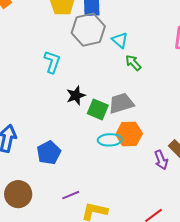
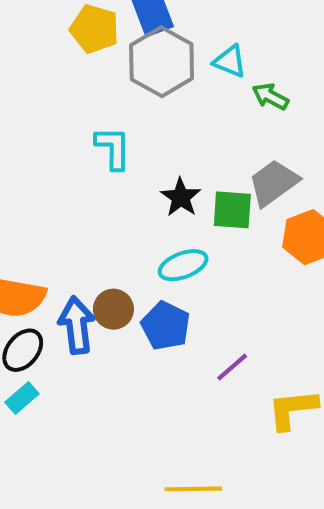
cyan ellipse: (110, 140) -> (183, 265), moved
brown circle: (18, 194) -> (113, 309), moved, size x0.7
purple line: (71, 195) -> (232, 367), moved

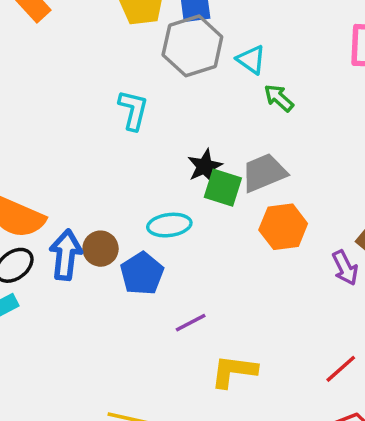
black star: (181, 197) -> (205, 166), moved

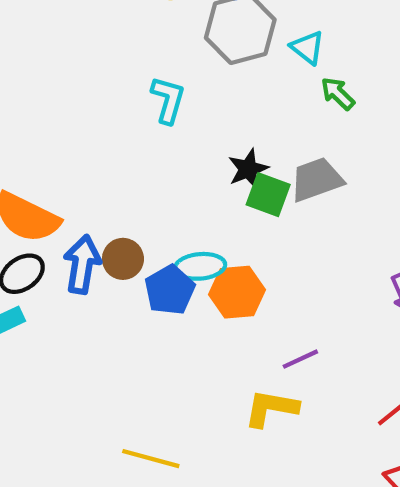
cyan ellipse: (169, 225) -> (200, 266), moved
orange hexagon: (283, 227) -> (237, 292), moved
purple line: (191, 323) -> (300, 359), moved

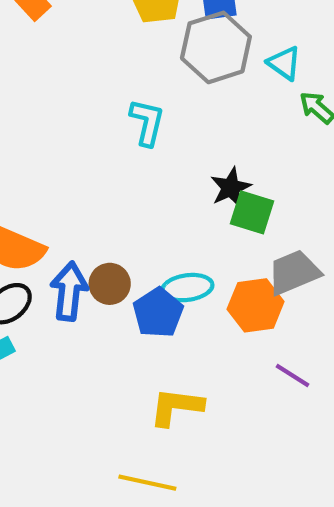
gray trapezoid: (316, 180) -> (294, 272), moved
orange hexagon: (237, 292) -> (256, 305), moved
purple line: (300, 359) -> (292, 376), turned 60
yellow L-shape: (271, 408) -> (176, 407), moved

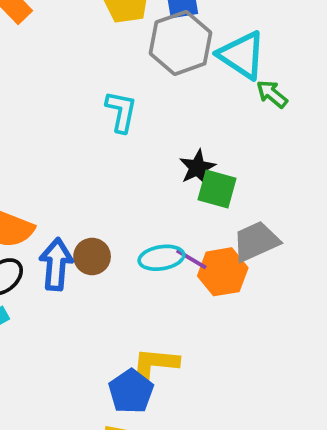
cyan triangle: (284, 63) -> (242, 55), size x1.6
blue pentagon: (158, 313) -> (131, 391), moved
purple line: (292, 376) -> (191, 259), moved

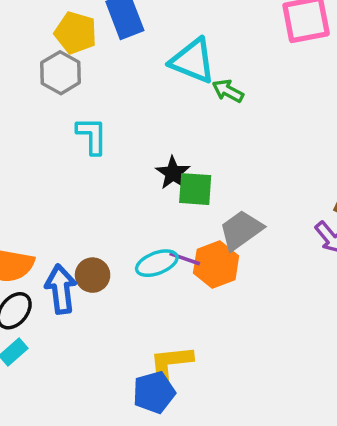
gray hexagon: (181, 43) -> (60, 73), moved, size x0.7
blue pentagon: (131, 391) -> (154, 392), turned 30

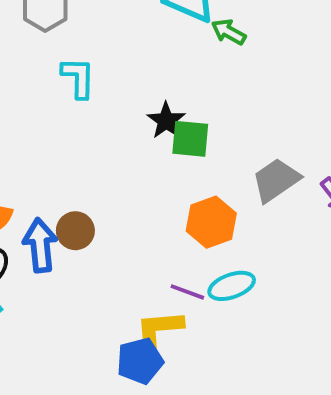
gray trapezoid: (241, 230) -> (276, 180), moved
purple line: (185, 259) -> (187, 292), moved
cyan ellipse: (157, 263) -> (232, 286), moved

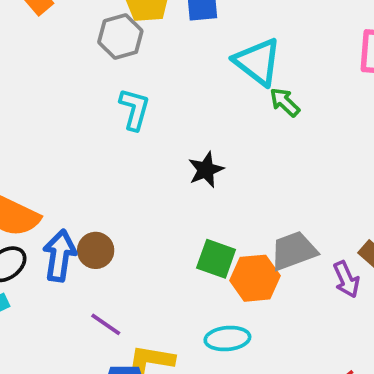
green square: (190, 139) -> (216, 259), moved
orange hexagon: (211, 222) -> (255, 278), moved
purple line: (187, 292) -> (106, 324), moved

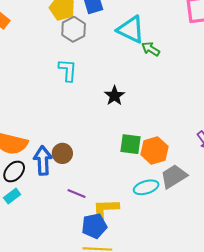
gray hexagon: (120, 37) -> (74, 29), moved
gray trapezoid: (294, 251) -> (174, 176), moved

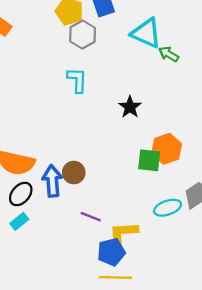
orange hexagon: (154, 150) -> (167, 149), moved

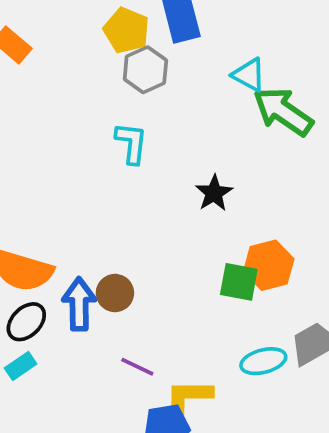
cyan triangle: (146, 33) -> (249, 75), size x0.7
green arrow: (169, 54) -> (283, 112), size x1.8

